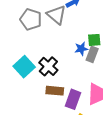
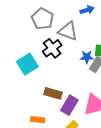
gray triangle: (56, 15) -> (68, 31), moved, turned -30
black cross: (48, 66) -> (52, 48), moved

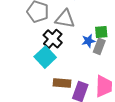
cyan square: (27, 64) -> (45, 57), moved

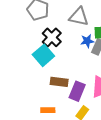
gray triangle: (65, 19) -> (79, 17), moved

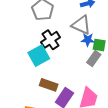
blue star: (87, 41) -> (88, 40), moved

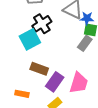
blue star: (88, 40) -> (87, 18), moved

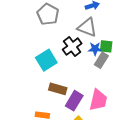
blue star: (87, 18) -> (95, 49), moved
black cross: (42, 24) -> (72, 47), moved

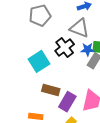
gray pentagon: (48, 14) -> (40, 15), turned 30

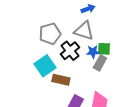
gray pentagon: (40, 15) -> (50, 34), moved
brown rectangle: (51, 90) -> (61, 80), moved

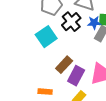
brown rectangle: (61, 80) -> (64, 65), moved, turned -60

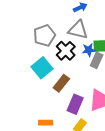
brown rectangle: (64, 65) -> (61, 83), moved

